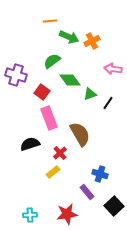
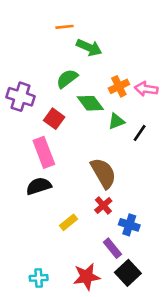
orange cross: (92, 41) -> (119, 86), moved
pink rectangle: (49, 118) -> (44, 152), moved
red cross: (60, 153) -> (103, 205), moved
black square: (114, 206) -> (128, 273), moved

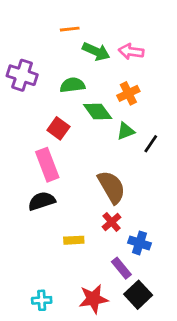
green semicircle: (67, 79) -> (72, 85), turned 30
pink arrow: (146, 89) -> (131, 51), moved
purple cross: (21, 97) -> (22, 75), moved
yellow rectangle: (68, 222) -> (74, 240), turned 36

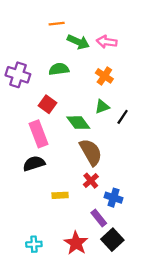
purple cross: (22, 75) -> (18, 75), moved
orange cross: (128, 93) -> (104, 76), turned -30
green diamond: (98, 112) -> (78, 123), moved
red star: (93, 299) -> (76, 243), turned -30

